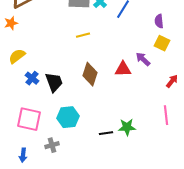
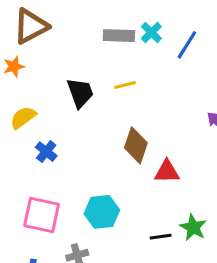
red triangle: (123, 69) -> (167, 172), moved
black trapezoid: (54, 82) -> (80, 93), moved
green star: (127, 127) -> (193, 227), turned 30

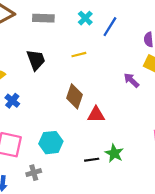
gray rectangle: (119, 36) -> (43, 18), moved
yellow line: (125, 85) -> (79, 55), moved

